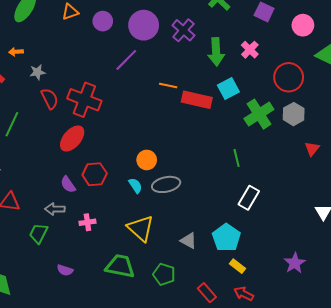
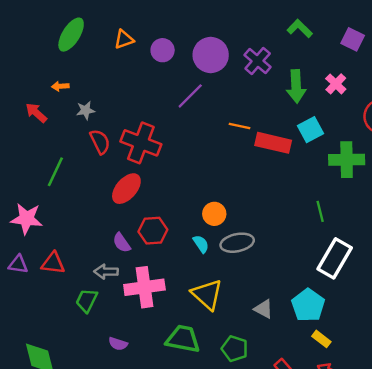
green cross: (259, 114) -> (347, 160), turned 32
white rectangle: (249, 198) -> (335, 258), size x1.4
pink cross: (87, 222) -> (144, 287), size x2.0

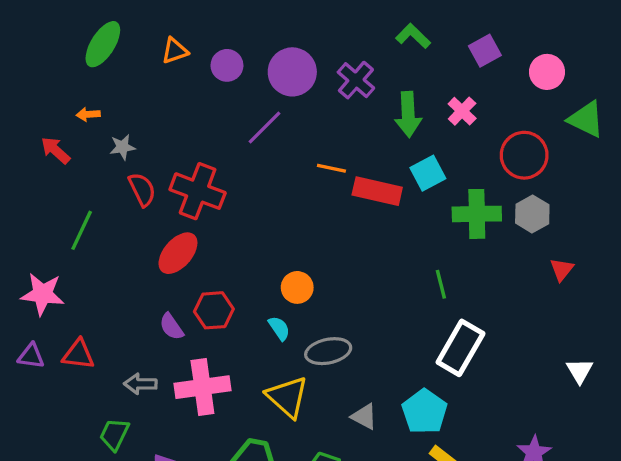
purple square: (353, 39) -> (485, 51), turned 35
gray ellipse: (237, 243) -> (328, 351), moved
gray arrow: (106, 272) -> (140, 384), moved
green trapezoid: (87, 300) -> (114, 434), moved

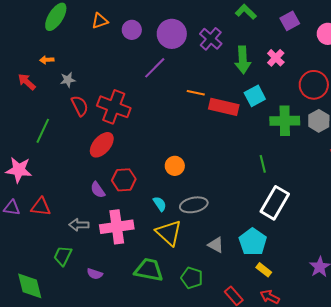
cyan semicircle: (279, 328) -> (160, 204), moved

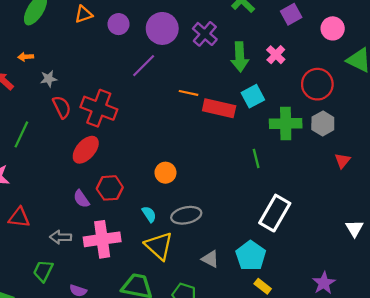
green line: (263, 164) -> (256, 158), moved

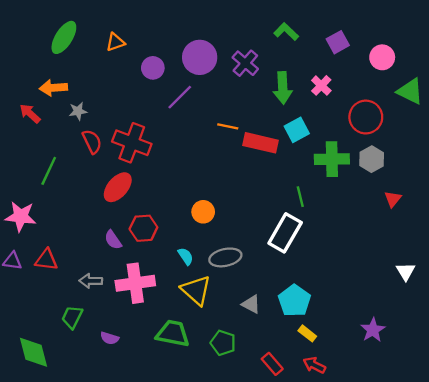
purple circle: (119, 24) -> (153, 68), moved
orange arrow: (26, 57) -> (53, 88), size x1.6
white rectangle: (275, 213) -> (285, 233), moved

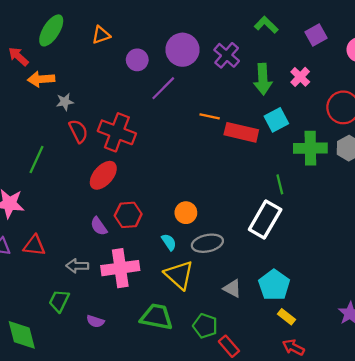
red arrow: (30, 114) -> (18, 56), moved
orange circle: (203, 212) -> (186, 213), moved
red rectangle: (272, 364) -> (229, 346), moved

